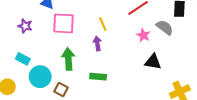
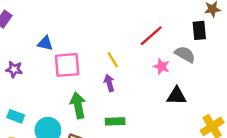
purple star: (25, 26) -> (14, 69), moved
cyan rectangle: (23, 59) -> (16, 116), moved

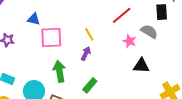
purple arrow: (109, 83) -> (86, 53), turned 40
green rectangle: (115, 121) -> (90, 85), turned -49

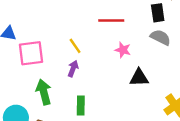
red line: (122, 15) -> (111, 20), turned 45
gray semicircle: (149, 31) -> (160, 37), moved
green rectangle: (90, 85) -> (81, 106), turned -35

